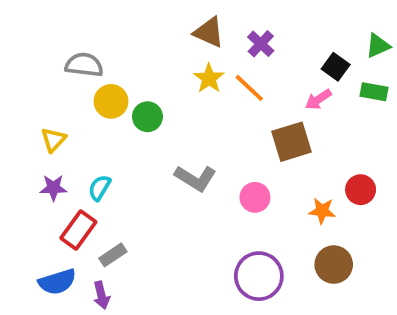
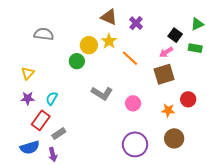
orange line: (249, 88) -> (130, 58), moved
yellow circle: (111, 101) -> (89, 45), moved
brown square: (291, 142) -> (164, 74), moved

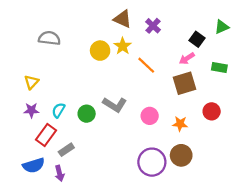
green rectangle: (195, 48) -> (219, 67), moved
green circle: (77, 61) -> (87, 114), moved
orange star: (168, 110) -> (180, 124), moved
brown circle: (174, 138) -> (181, 155), moved

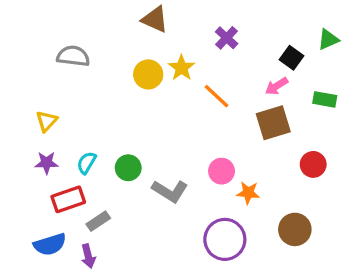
brown triangle: (123, 19) -> (155, 19), moved
gray L-shape: (115, 105) -> (170, 191), moved
orange star: (180, 124) -> (248, 193), moved
red rectangle: (46, 135) -> (68, 199), turned 35
brown circle: (181, 155) -> (295, 229), moved

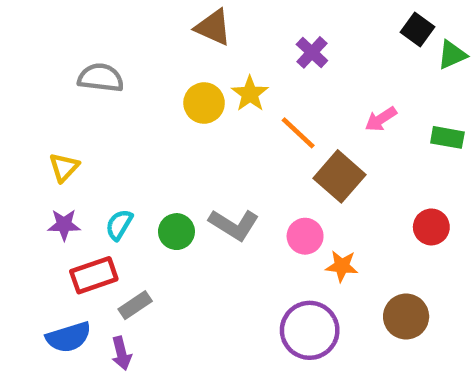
black square: (292, 58) -> (418, 30), moved
brown square: (273, 123) -> (339, 176), moved, turned -32
gray L-shape: (170, 191) -> (234, 225), moved

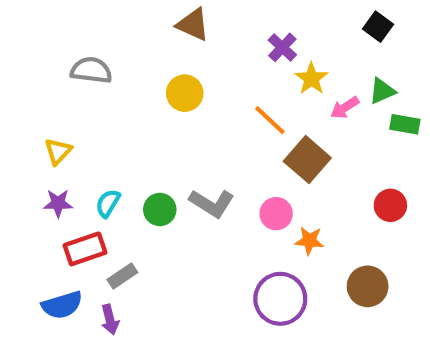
green triangle: (452, 55) -> (382, 91), moved
yellow star: (250, 94) -> (311, 79), moved

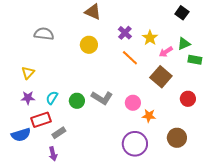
purple cross: (282, 47) -> (125, 33), moved
brown square: (307, 160) -> (161, 77), moved
blue semicircle: (62, 305) -> (21, 135), moved

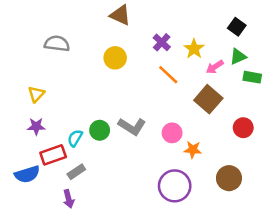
black square: (182, 13) -> (237, 27), moved
cyan semicircle: (52, 98) -> (75, 138), moved

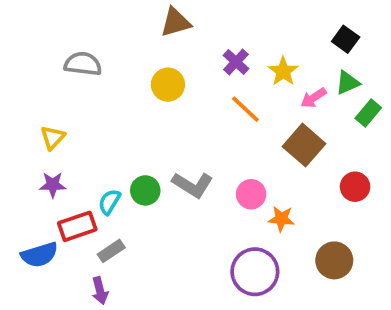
brown triangle: (120, 15) -> (176, 22), turned -40
green rectangle: (252, 77) -> (368, 113), turned -60

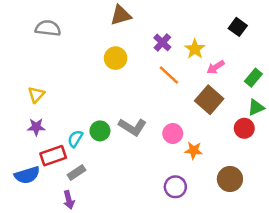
gray semicircle: (83, 64) -> (48, 28), moved
green triangle: (347, 83) -> (256, 107), moved
purple circle: (255, 272) -> (175, 187), size x0.7

